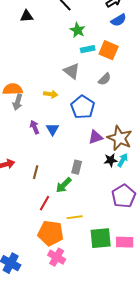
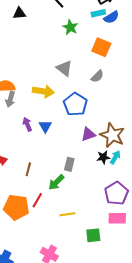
cyan rectangle: (88, 49) -> (98, 13), moved
yellow arrow: (51, 94) -> (43, 91), size x1.5
orange pentagon: (51, 233) -> (16, 207), moved
green square: (101, 238) -> (93, 235), size x0.7
pink rectangle: (125, 242) -> (117, 218), moved

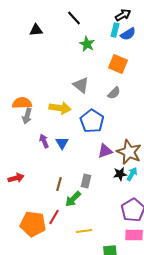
cyan rectangle: (98, 13) -> (115, 30), turned -64
brown line: (28, 169) -> (59, 184), moved

